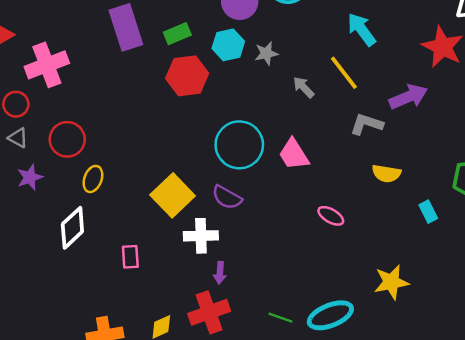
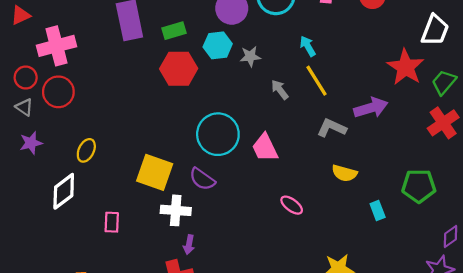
cyan arrow: (362, 29) -> (308, 46), moved, size x0.7
red circle: (67, 139) -> (58, 92), moved
yellow square: (173, 195) -> (155, 172), turned -33

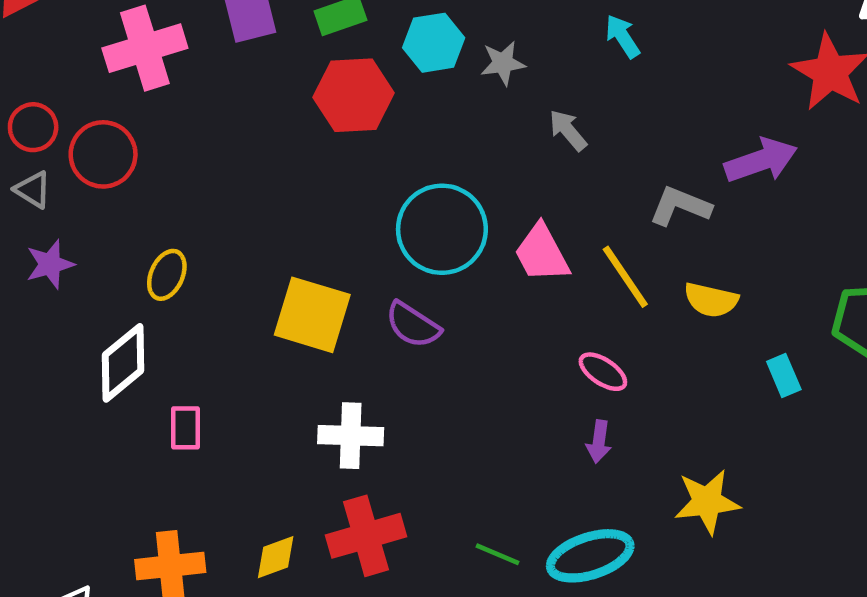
pink cross: (56, 46) -> (145, 48), moved
yellow line: (316, 81) -> (625, 277), moved
white cross: (176, 210) -> (351, 436), moved
pink rectangle: (112, 222) -> (186, 428), moved
purple arrow: (189, 245) -> (599, 442), moved

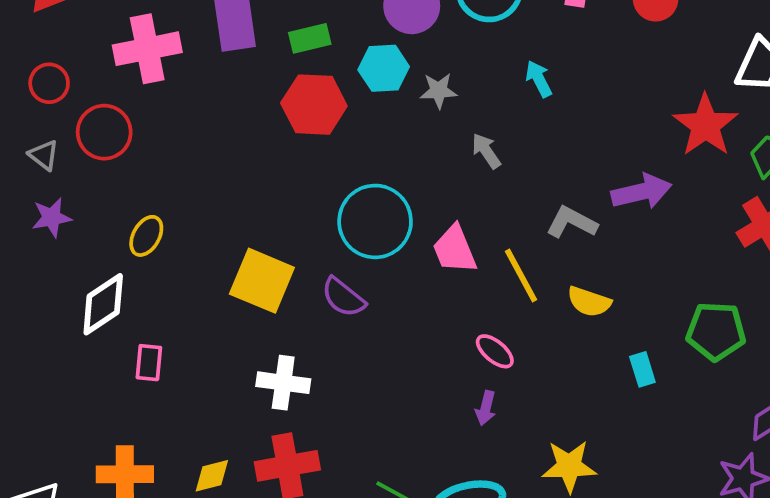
red circle: (33, 127) -> (49, 83), moved

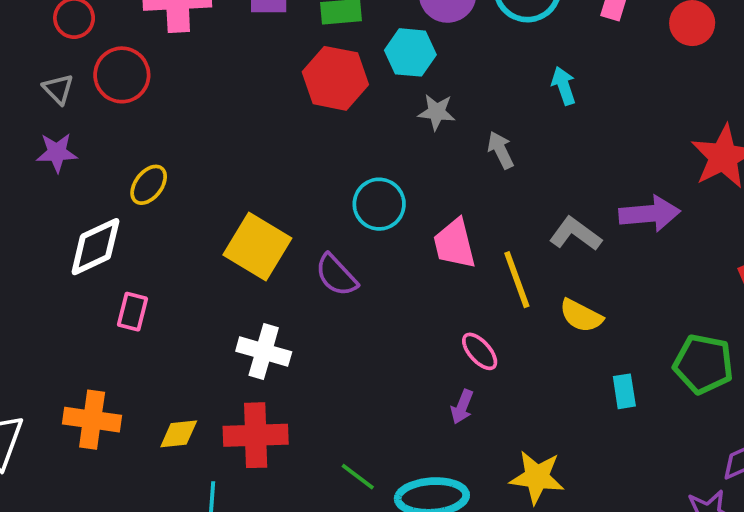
gray star: (439, 91) -> (437, 112), moved
cyan circle: (375, 221) -> (379, 204), size x0.7

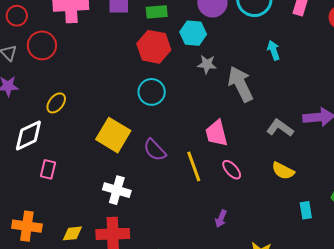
gray arrow: (501, 150) -> (241, 84), size x1.8
cyan circle: (379, 204) -> (152, 92), moved
yellow line: (517, 280) -> (194, 166), moved
pink ellipse: (480, 351) -> (232, 170), moved

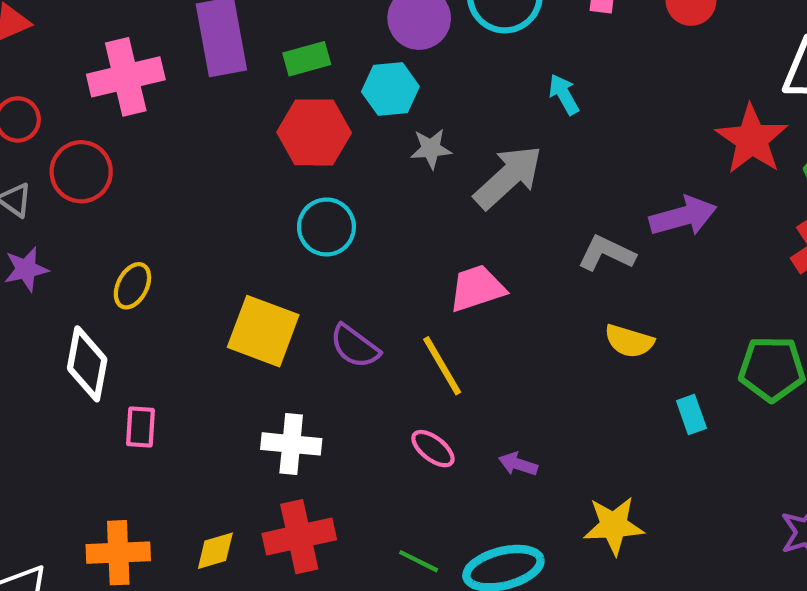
gray arrow: (241, 84) -> (508, 177), turned 84
pink trapezoid: (217, 133) -> (477, 288), turned 96
white diamond: (28, 135) -> (87, 364), turned -44
pink ellipse: (232, 170) -> (433, 449), moved
purple arrow: (221, 219) -> (518, 464), turned 96

